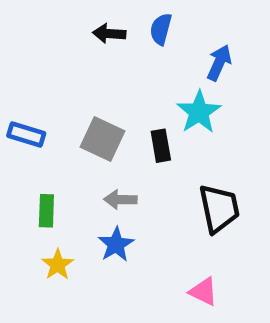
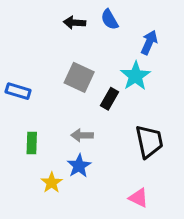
blue semicircle: (161, 29) -> (110, 20), turned -45
gray square: (102, 139) -> (79, 77), moved
black rectangle: (161, 146) -> (110, 99), turned 40
yellow star: (58, 265) -> (52, 183), moved

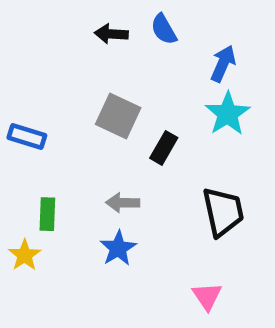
cyan star: (135, 76) -> (228, 114), moved
yellow star: (52, 183) -> (25, 255), moved
pink triangle: (138, 198) -> (207, 296), turned 30

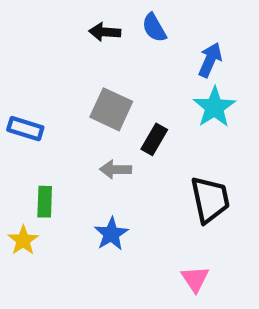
gray arrow: (123, 203) -> (116, 169), moved

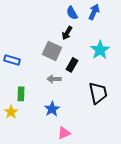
black arrow: (105, 32) -> (67, 33), moved, turned -64
blue arrow: (210, 60) -> (94, 12), moved
pink triangle: (195, 279) -> (64, 133), moved, turned 40

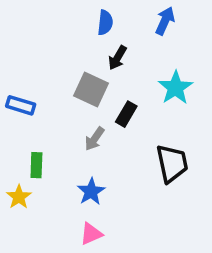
blue semicircle: (72, 13) -> (105, 23), moved, turned -144
gray arrow: (54, 79) -> (95, 139), turned -56
pink triangle: (64, 133) -> (91, 234), moved

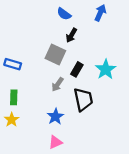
blue semicircle: (105, 23) -> (64, 14), turned 120
cyan star: (176, 88) -> (106, 69), moved
black trapezoid: (172, 163) -> (83, 99), moved
green rectangle: (36, 165) -> (14, 97), moved

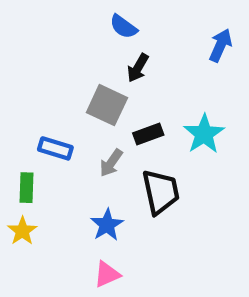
blue arrow: (100, 13) -> (220, 45), moved
blue rectangle: (13, 64) -> (55, 148), moved
black rectangle: (77, 69) -> (148, 134), turned 40

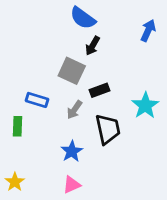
blue semicircle: (123, 27) -> (83, 18), size x1.4
cyan star: (204, 134) -> (145, 106), moved
yellow star: (22, 231) -> (15, 182), moved

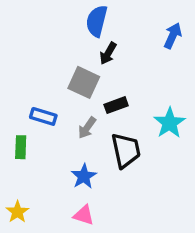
blue semicircle: (83, 18) -> (97, 21), turned 68
pink triangle: (72, 185) -> (84, 215), turned 42

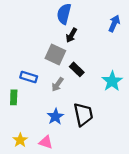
black rectangle: (116, 105) -> (77, 69), turned 64
black trapezoid: (126, 150) -> (83, 114), moved
yellow star: (17, 212) -> (20, 140), moved
pink triangle: (84, 215) -> (46, 142), moved

